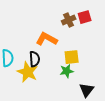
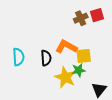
orange L-shape: (47, 39) -> (66, 47), moved
yellow star: (28, 72) -> (65, 77), moved

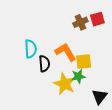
orange L-shape: (66, 47) -> (66, 52), turned 30
cyan semicircle: (18, 57) -> (31, 49), moved

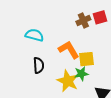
cyan semicircle: (31, 49) -> (34, 35), moved, turned -72
black semicircle: (44, 64) -> (39, 65), moved

